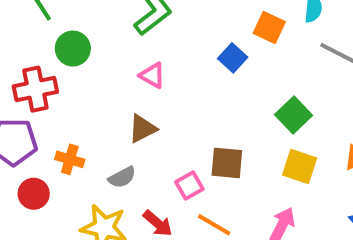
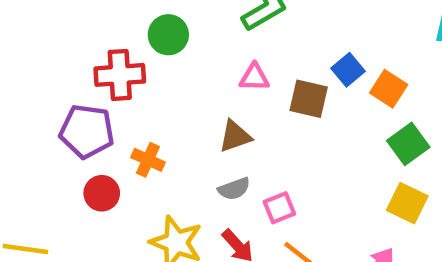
orange square: (269, 27) -> (389, 89), moved
pink triangle: (152, 75) -> (254, 77), turned -36
brown square: (227, 163) -> (309, 99), moved
gray semicircle: (122, 177) -> (234, 189), moved

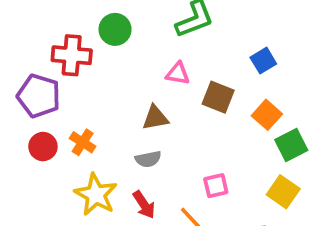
blue square: (348, 70) -> (263, 61), moved
orange square: (389, 89) -> (267, 115), moved
orange cross: (148, 160) -> (83, 142), moved
pink square: (279, 208) -> (216, 186), moved

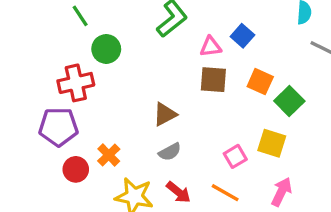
pink triangle: (178, 74) -> (211, 47), moved
orange cross: (83, 142) -> (109, 155), turned 30
yellow square: (283, 192) -> (272, 143), moved

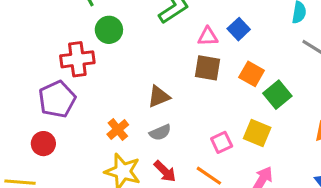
purple pentagon: (58, 127) -> (57, 99), turned -30
orange cross: (109, 155) -> (118, 129), moved
red circle: (76, 169) -> (43, 144), moved

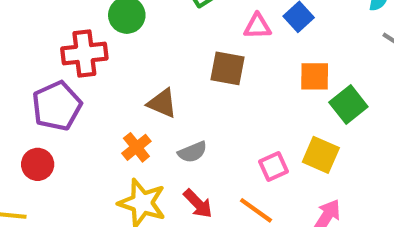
brown square: (208, 68) -> (227, 68), moved
orange square: (252, 74) -> (315, 76), turned -30
brown triangle: (159, 97) -> (162, 103), moved, turned 45

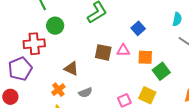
pink triangle: (257, 26) -> (123, 50), moved

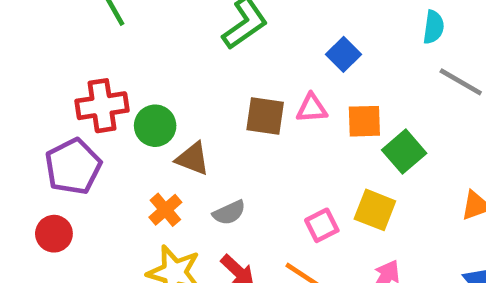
green circle: (55, 26) -> (155, 126), moved

